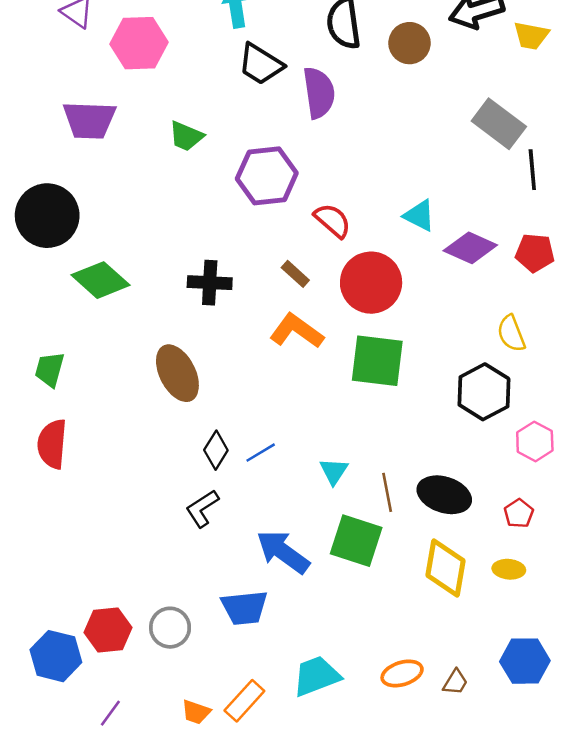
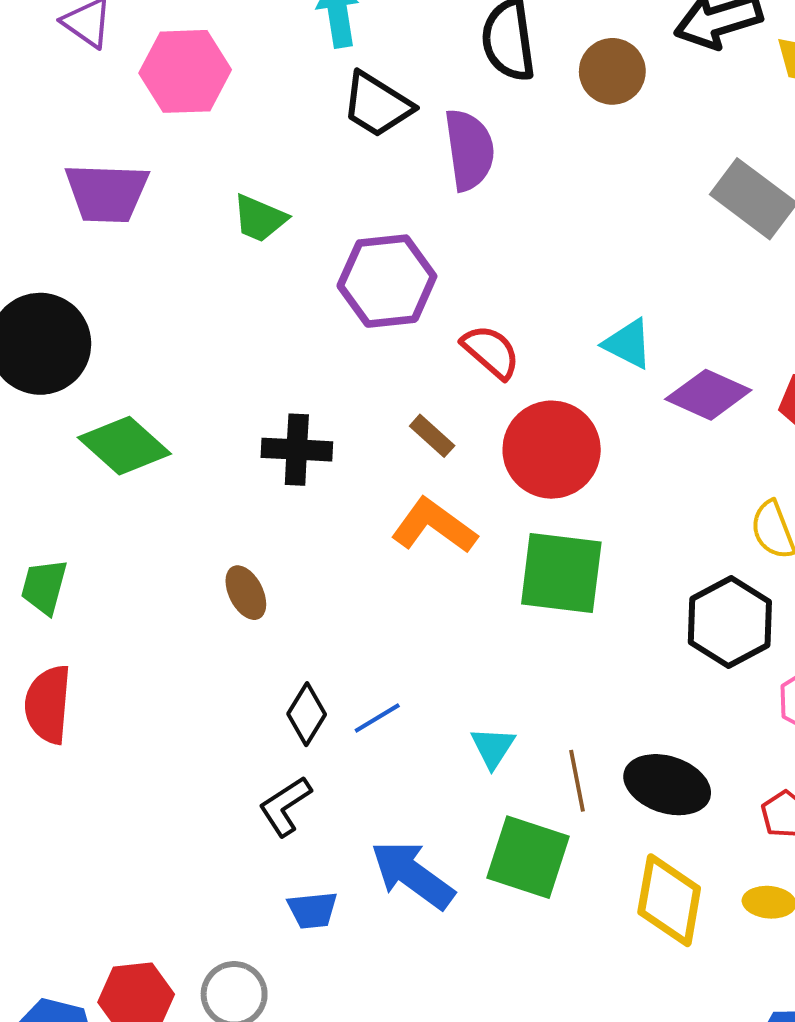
brown ellipse: (177, 373) -> (246, 593), size x0.6
blue trapezoid: (244, 608) -> (312, 910), moved, size x0.7

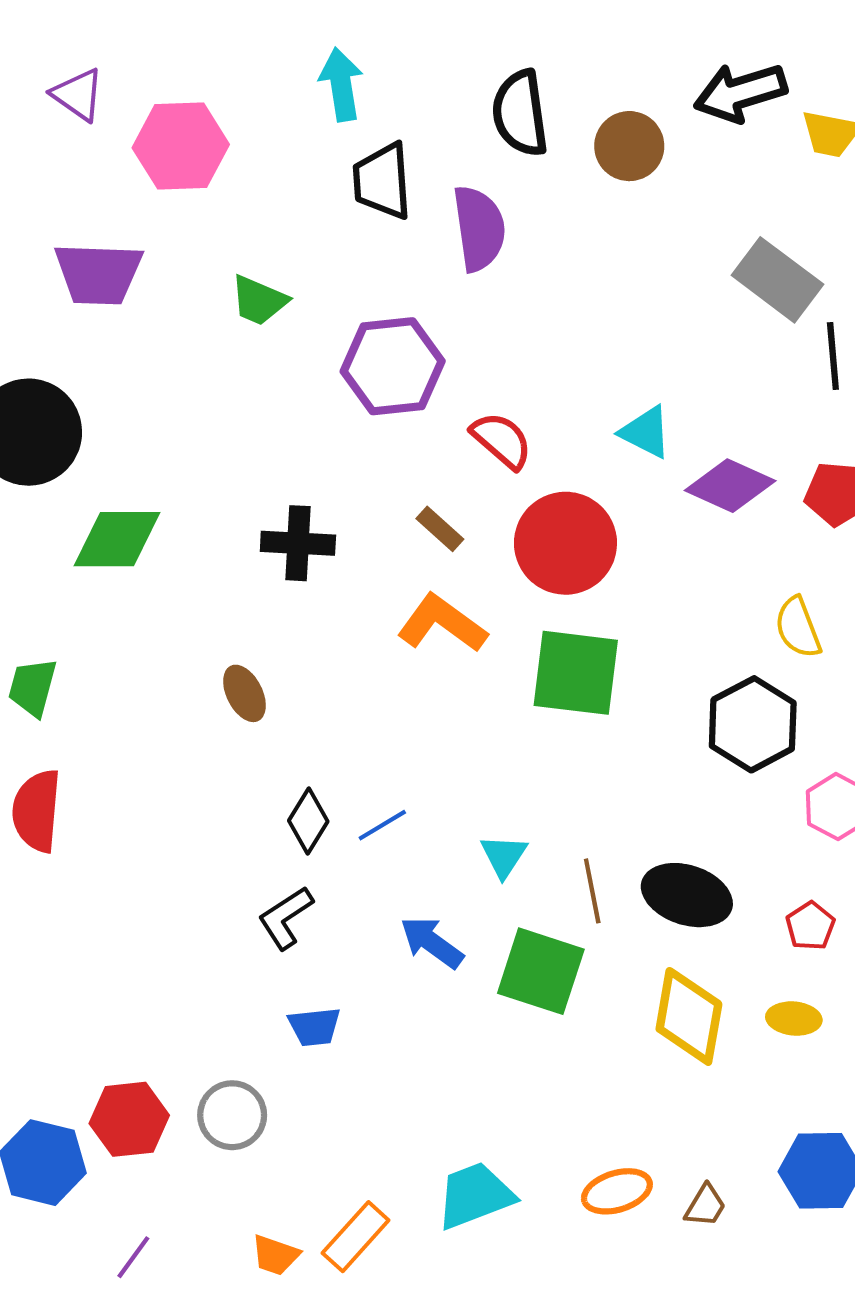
black trapezoid: (377, 105) -> (382, 181), turned 54
green diamond: (124, 446) -> (117, 539), turned -42
blue arrow: (412, 875) -> (432, 942), moved, size x0.7

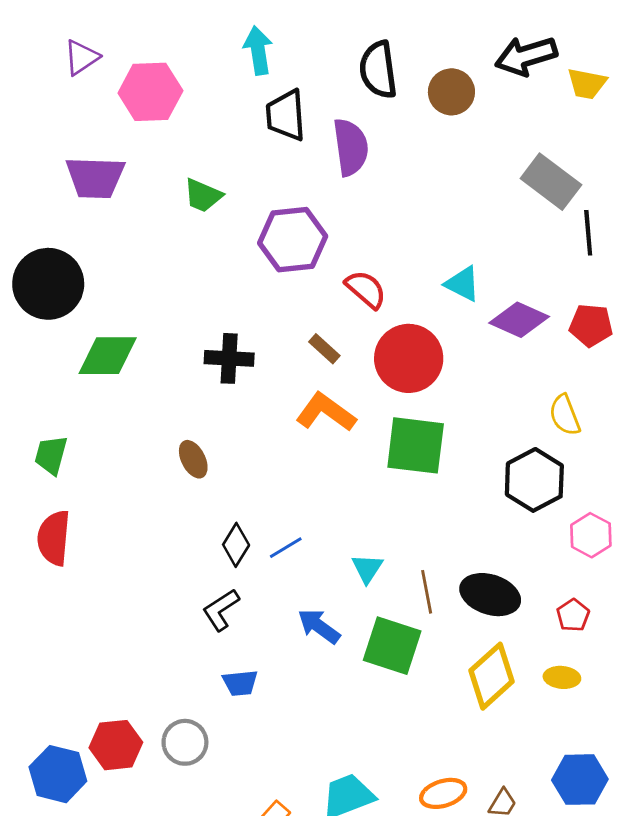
purple triangle: (78, 95) -> (81, 57), turned 51
yellow diamond: (689, 1016) -> (492, 676), turned 38

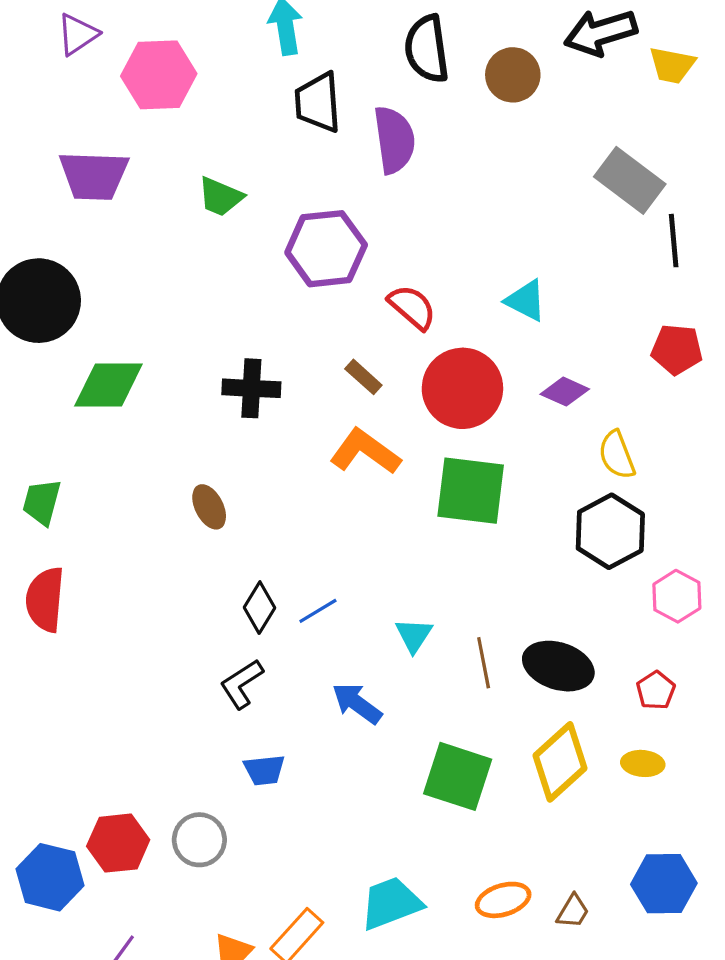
purple diamond: (519, 320) -> (565, 392), moved, size x0.7
yellow semicircle: (565, 415) -> (617, 455), moved
green square: (392, 646) -> (458, 776), moved

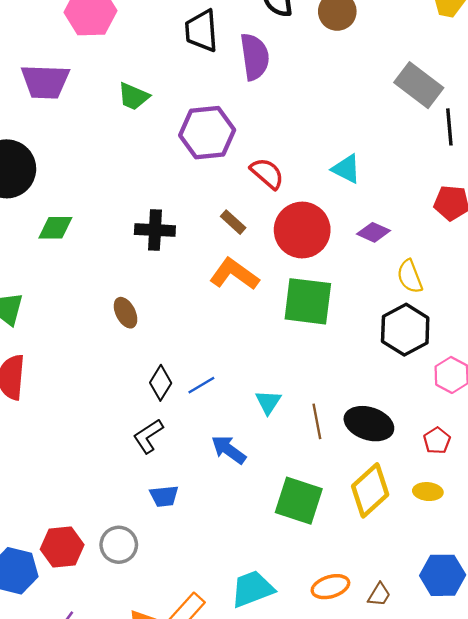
green diamond: (108, 385) -> (55, 228), size x0.7

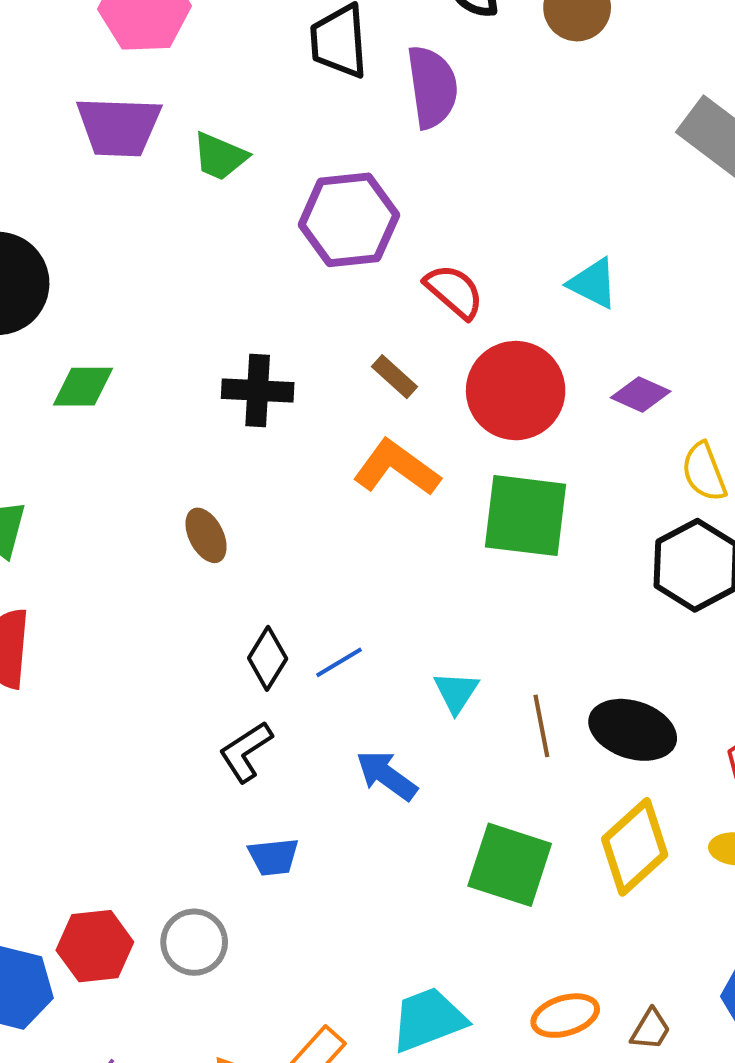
purple trapezoid: (45, 82) -> (119, 127), moved

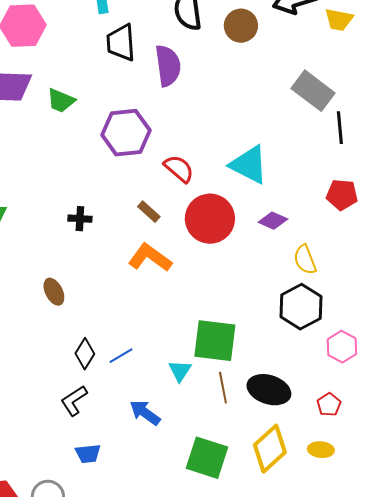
cyan triangle: (593, 283) -> (249, 165), size x1.5
black cross: (258, 391) -> (80, 219), size x0.7
green square: (526, 516) -> (215, 341), moved

